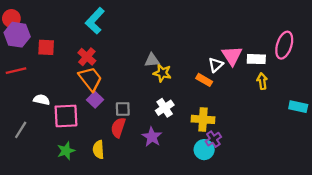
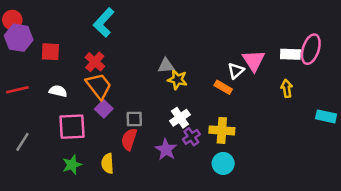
white rectangle: (256, 59) -> (290, 54), moved
red line: (16, 71) -> (17, 90), moved
white semicircle: (42, 100) -> (58, 91), moved
purple cross: (213, 139) -> (191, 137), moved

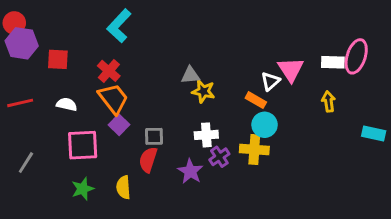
white cross: (180, 118) -> (206, 135), turned 30
cyan circle: (223, 163) -> (265, 125), moved

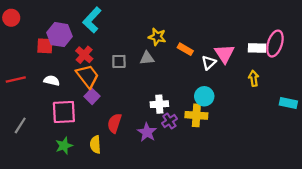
purple hexagon: (22, 43) -> (59, 35), moved
yellow star: (203, 91) -> (157, 37), moved
orange rectangle: (256, 100) -> (185, 49), moved
gray square: (154, 136) -> (119, 61), moved

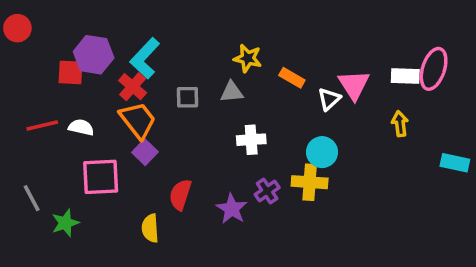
cyan L-shape: (92, 20) -> (145, 58), moved
red line: (16, 79) -> (42, 126), moved
white cross: (159, 104) -> (251, 140), moved
gray line: (20, 125) -> (32, 198), turned -60
green star: (64, 146) -> (65, 223), moved

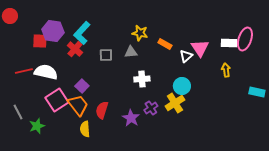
orange trapezoid: (138, 120) -> (78, 105), moved
white semicircle: (81, 127) -> (46, 72), size x1.6
pink square: (101, 177) -> (57, 100), turned -30
yellow cross: (310, 182) -> (175, 103), turned -36

